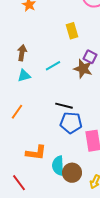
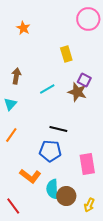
cyan triangle: (24, 76) -> (10, 104), moved, turned -32
blue pentagon: (71, 123) -> (50, 151), moved
orange L-shape: (36, 153) -> (30, 176), turned 30

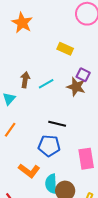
orange star: (23, 28) -> (22, 23), size x1.5
yellow rectangle: (66, 54) -> (65, 49), turned -49
brown arrow: (16, 76) -> (25, 80), moved

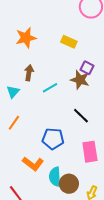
orange star: (22, 23) -> (26, 38), moved, turned 30
cyan line: (46, 84) -> (50, 88), moved
black line: (57, 124) -> (81, 116), moved, turned 30

